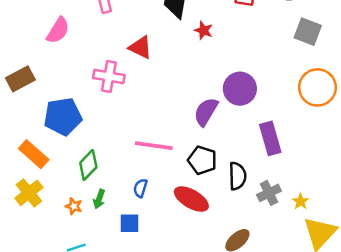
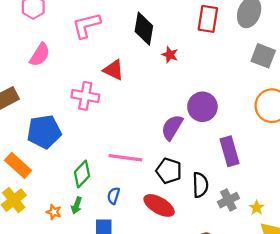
green diamond: (88, 165) -> (82, 174), moved

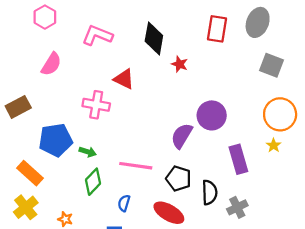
pink L-shape: (86, 25) -> (97, 35), turned 36
green arrow: (77, 205) -> (88, 152), moved, turned -91
yellow star: (257, 208) -> (274, 145), moved

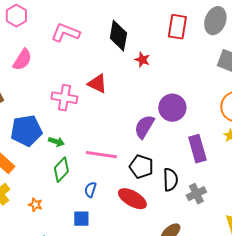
red triangle: (124, 79) -> (97, 84), moved

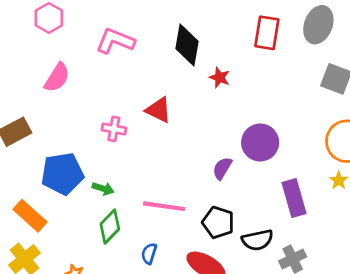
pink cross: (64, 98) -> (114, 129), size x0.7
purple semicircle: (144, 127) -> (222, 168), size x0.7
black semicircle: (170, 180) -> (257, 240), turned 80

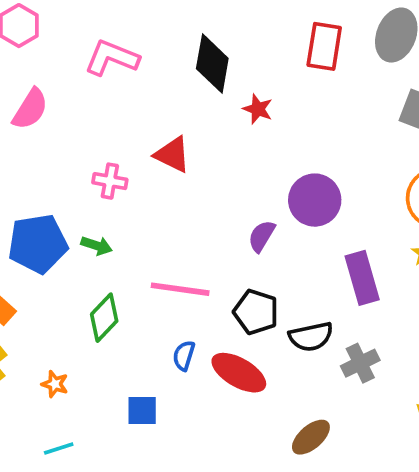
green arrow: (103, 189) -> (97, 246), moved
blue semicircle: (149, 254) -> (184, 356), moved

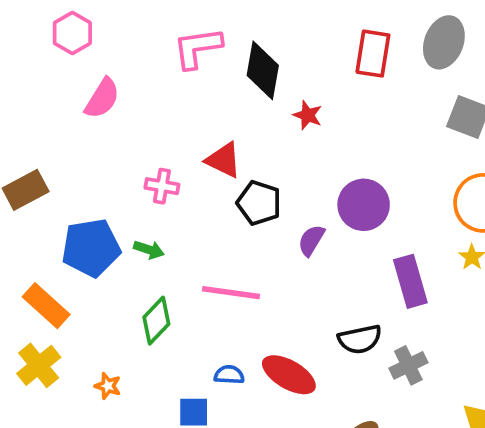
pink L-shape: (112, 58) -> (197, 48), moved, turned -30
pink semicircle: (30, 109) -> (102, 98), moved
black pentagon: (256, 312) -> (259, 203), moved
blue semicircle: (184, 356) -> (229, 375), moved, turned 76

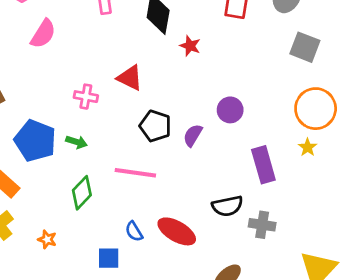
black pentagon: (259, 203) -> (155, 126), moved
purple circle: (364, 205) -> (230, 110), size x0.7
blue pentagon: (91, 248) -> (35, 141), turned 30
gray cross: (408, 365) -> (262, 225), turned 35
blue semicircle: (229, 375) -> (134, 231), turned -125

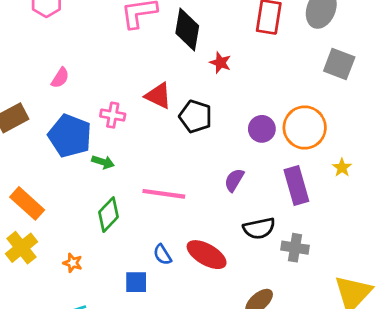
pink semicircle: (43, 34) -> (60, 78), moved, size x0.7
orange circle: (316, 109) -> (305, 128), moved
black pentagon: (155, 126) -> (196, 116), moved
purple semicircle: (193, 135) -> (234, 180), moved
blue pentagon: (35, 141) -> (70, 136), moved

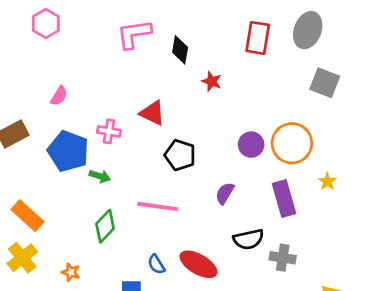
black diamond: (187, 29) -> (180, 50), size x0.7
black pentagon: (196, 116) -> (180, 155), moved

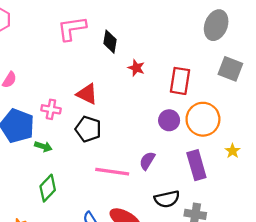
red rectangle: (258, 38) -> (180, 81), moved
black pentagon: (180, 155) -> (88, 129), moved
pink line: (158, 206) -> (112, 172), moved

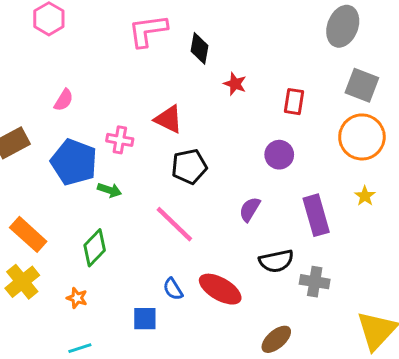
red rectangle: (180, 81) -> (294, 102), size x0.7
orange circle: (203, 119) -> (362, 137), moved
black pentagon: (88, 129) -> (189, 167), moved, turned -30
pink line: (112, 172) -> (174, 224), moved, turned 36
green diamond: (48, 188) -> (95, 248), moved

